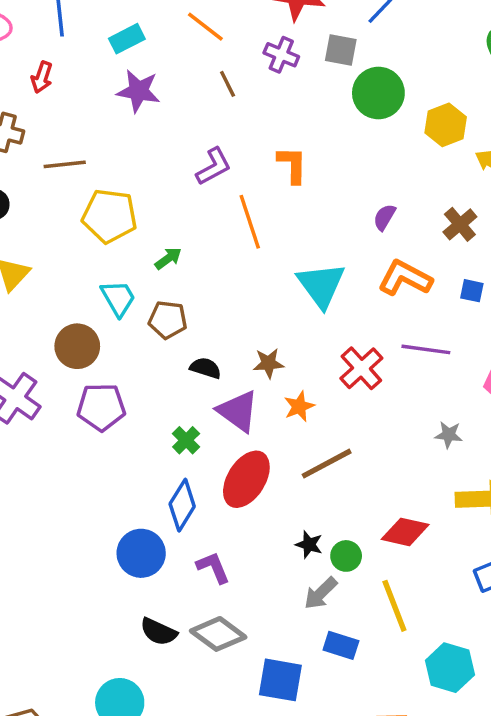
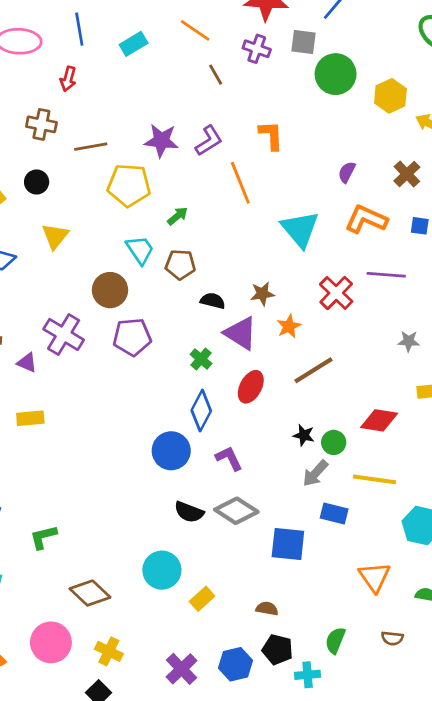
purple star: (138, 91) -> (161, 141), moved
red ellipse: (246, 479) -> (251, 387), size x0.7
yellow line: (394, 606) -> (374, 479), turned -57

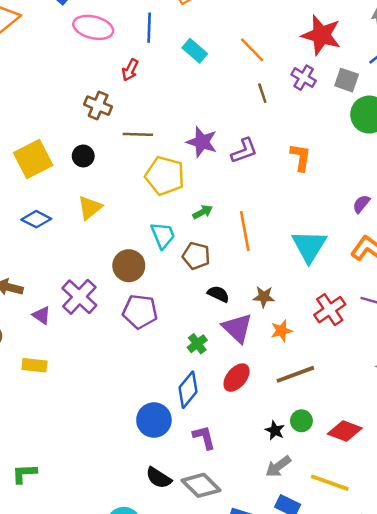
cyan rectangle: (134, 44) -> (195, 51), turned 60
orange line: (240, 183) -> (245, 231), moved
green circle: (334, 442) -> (301, 421), moved

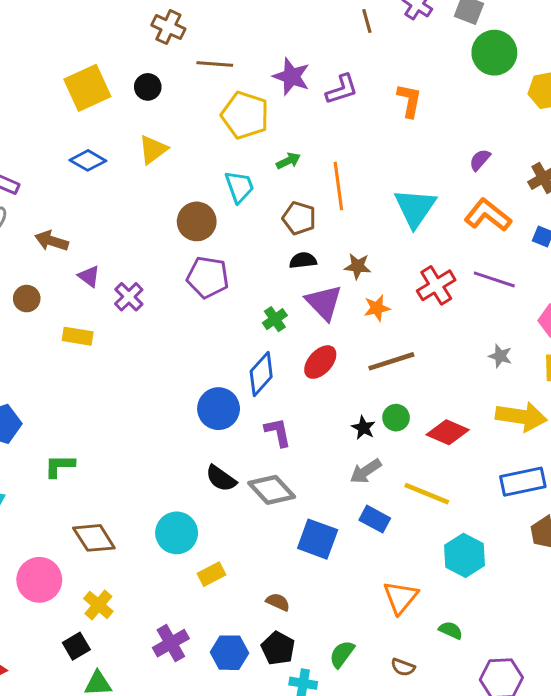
brown pentagon: (196, 256) -> (299, 218), moved
black semicircle: (218, 294) -> (303, 260), turned -35
purple cross: (79, 297) -> (129, 297), moved, size x0.7

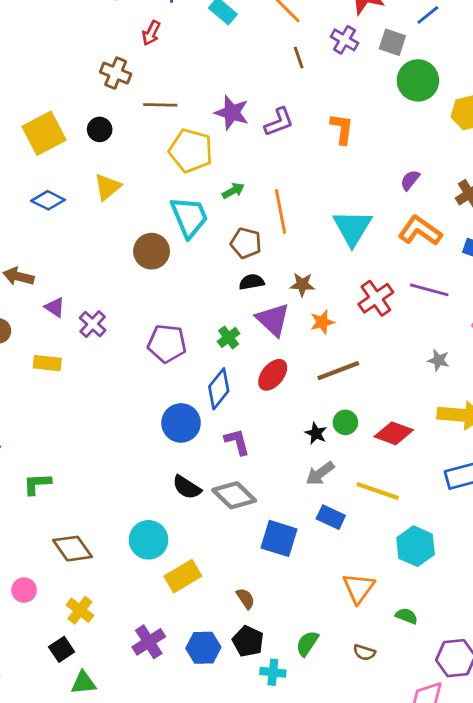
cyan trapezoid: (239, 187) -> (189, 217), size x1.4
purple pentagon: (208, 277) -> (167, 344), moved
yellow rectangle: (211, 574) -> (183, 576), size x1.4
pink circle: (39, 580) -> (24, 590), size x0.6
brown semicircle: (278, 602) -> (246, 599), turned 35

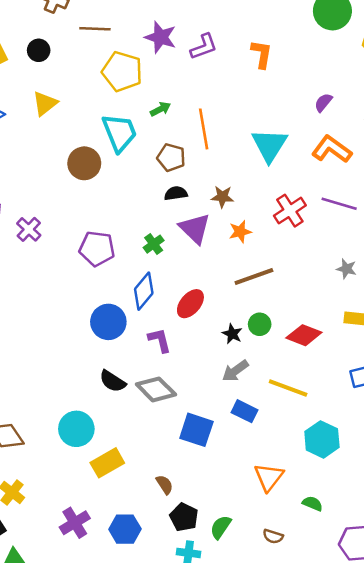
red ellipse: (273, 375) -> (190, 304), moved
black pentagon: (248, 641) -> (184, 517), moved

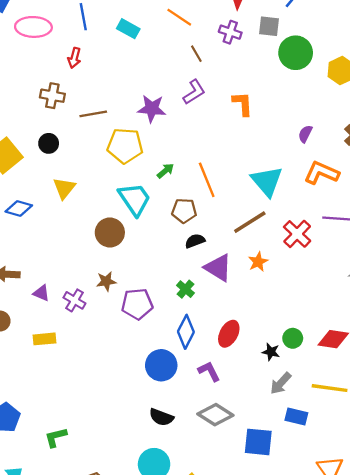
purple L-shape: (204, 47) -> (194, 92), moved
brown star: (222, 197) -> (106, 281), moved
brown line: (254, 277) -> (250, 222), moved
black semicircle: (113, 381) -> (161, 417), moved

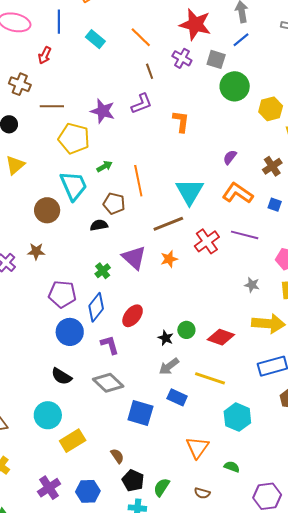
black semicircle: (195, 241) -> (99, 225), moved
purple pentagon: (137, 304) -> (62, 294), moved

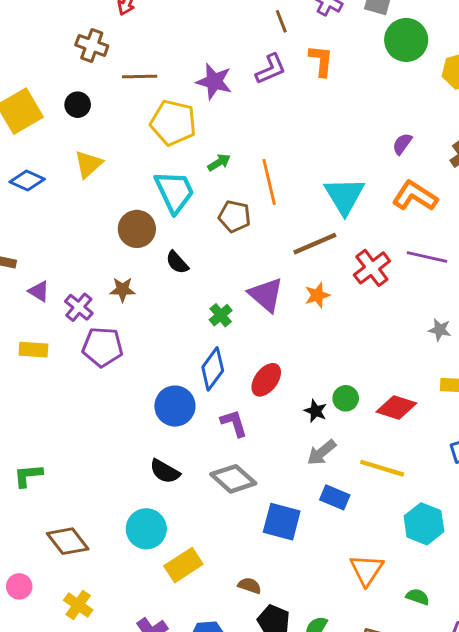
orange L-shape: (181, 121) -> (321, 61), moved
black semicircle: (99, 225) -> (177, 262), moved, turned -120
purple pentagon: (62, 294) -> (103, 347), moved
brown semicircle: (117, 456) -> (250, 586), turned -35

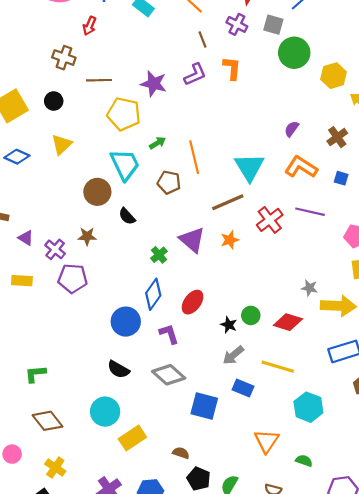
gray star: (440, 330) -> (309, 288), moved
green L-shape: (28, 475) -> (35, 374), moved

